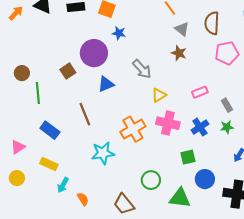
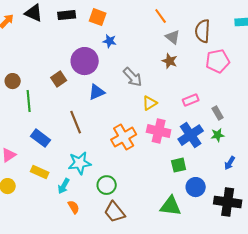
blue cross: (200, 127) -> (191, 135), size x1.4
cyan star: (103, 153) -> (80, 163), moved
green circle: (151, 180) -> (107, 185), moved
cyan arrow: (63, 185) -> (64, 186), moved

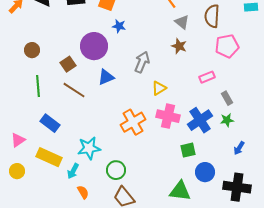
gray arrow: (133, 77) -> (142, 62), turned -115
brown circle: (13, 81) -> (32, 50), moved
pink rectangle: (191, 100) -> (207, 77), moved
brown line: (76, 122) -> (74, 90), moved, turned -35
yellow rectangle: (40, 172) -> (49, 157), size x1.4

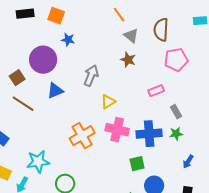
blue cross: (200, 120) -> (149, 134), turned 30

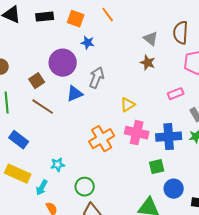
orange line: (119, 15) -> (108, 15), moved
gray arrow: (91, 76) -> (97, 78), moved
cyan star: (38, 162) -> (58, 165), size x0.6

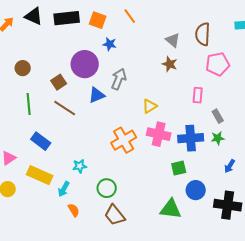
black rectangle: (45, 17) -> (67, 18), size x1.4
pink rectangle: (176, 94) -> (198, 95), turned -63

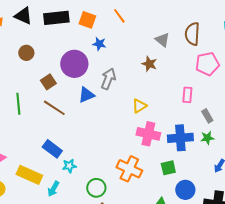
brown star: (170, 64) -> (149, 64), moved
brown circle: (23, 68) -> (26, 53), moved
orange cross: (124, 140) -> (129, 169), moved, turned -35
blue rectangle: (41, 141) -> (52, 149), moved

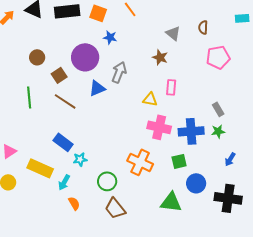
brown semicircle: (192, 34) -> (203, 27), size x0.6
brown circle: (26, 53) -> (37, 57), moved
pink rectangle: (187, 95) -> (171, 87), moved
yellow triangle: (139, 106) -> (150, 99), turned 42

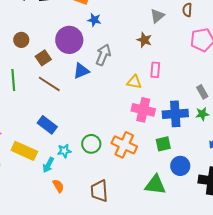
gray triangle: (173, 33) -> (157, 16), turned 42
cyan star: (80, 159) -> (64, 151), moved
green circle: (107, 181) -> (91, 144), moved
brown trapezoid: (115, 208) -> (99, 191), turned 35

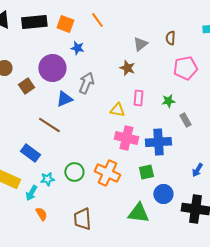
brown line: (49, 84) -> (49, 125), moved
green star: (202, 114) -> (168, 101), moved

